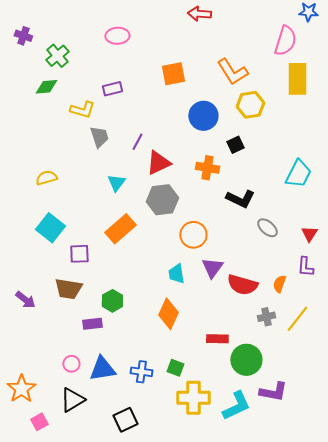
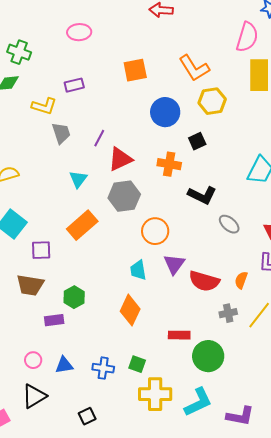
green cross: (57, 56) -> (19, 52), turned -30
blue triangle: (102, 369) -> (64, 365), size x0.7
purple L-shape: (273, 392) -> (240, 416), moved
black square: (125, 420) -> (87, 416), size x0.7

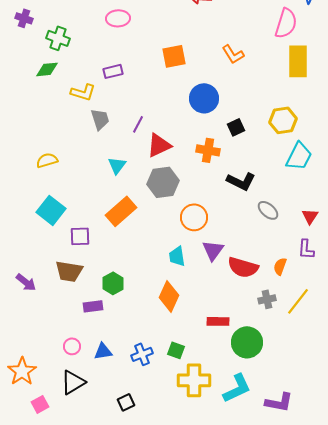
orange L-shape: (194, 68) -> (233, 54), size x0.7
yellow hexagon: (212, 101) -> (283, 120), moved
blue cross: (103, 368) -> (142, 354), turned -30

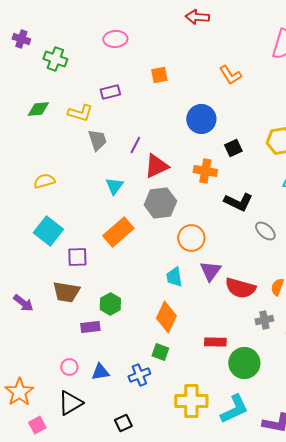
orange square: (174, 56) -> (159, 75), moved, size x0.7
green diamond: (47, 69) -> (38, 109), moved
green square: (176, 350) -> (160, 352), moved

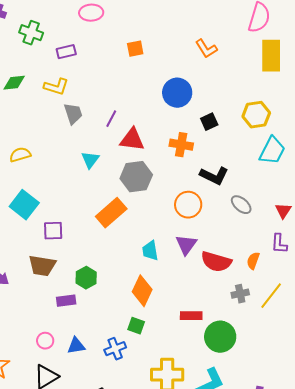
purple rectangle: (110, 92) -> (66, 52), moved
red triangle: (156, 166) -> (132, 140), turned 32
orange rectangle: (118, 232) -> (111, 213), moved
orange circle: (191, 238) -> (188, 205), moved

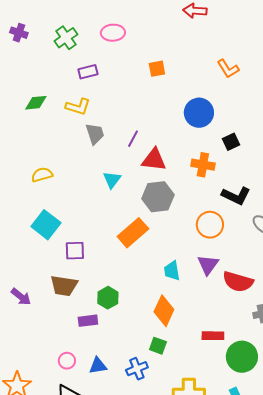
green cross: (31, 33) -> (66, 38), moved, turned 35

